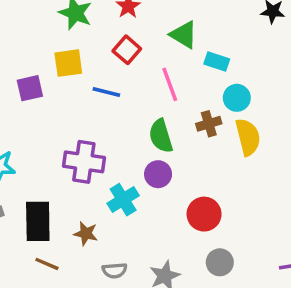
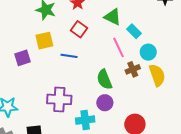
cyan rectangle: (217, 62) -> (134, 31), turned 32
pink line: (170, 84) -> (119, 47), moved
cyan cross: (123, 200) -> (85, 120), turned 30

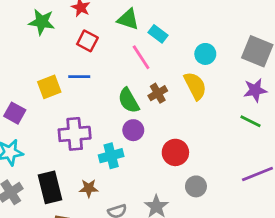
yellow square: (44, 41) -> (49, 87), moved
cyan circle: (148, 52) -> (205, 54), moved
purple square: (23, 58) -> (15, 113), moved, turned -35
brown cross: (133, 69) -> (158, 93), moved

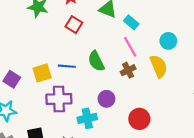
pink line: (141, 57) -> (130, 47), moved
blue line: (79, 77) -> (67, 66), moved
yellow square: (49, 87) -> (42, 73), moved
green semicircle: (129, 101) -> (96, 61), moved

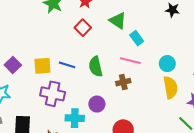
pink line: (130, 47) -> (130, 61), turned -60
yellow semicircle: (159, 66) -> (170, 87), moved

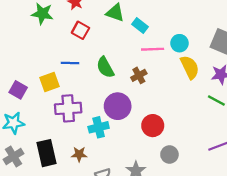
pink line: (130, 61) -> (153, 49), moved
blue line: (67, 65) -> (70, 63), moved
purple circle: (97, 104) -> (118, 106), size x1.5

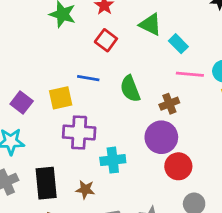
purple circle: (118, 106) -> (161, 137), moved

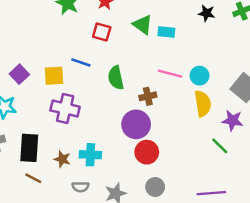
red square: (106, 40) -> (102, 32), turned -30
cyan rectangle: (178, 44) -> (166, 32), moved, turned -49
cyan cross: (113, 160) -> (90, 155), moved

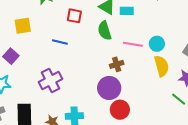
yellow square: (54, 76) -> (23, 26), moved
green semicircle: (116, 78) -> (105, 31), moved
purple cross: (65, 109) -> (51, 81), turned -35

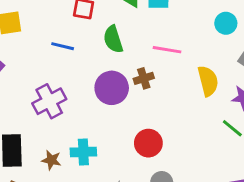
green semicircle: (105, 31) -> (113, 39), moved
cyan circle: (157, 44) -> (226, 23), moved
purple circle: (109, 88) -> (112, 88), moved

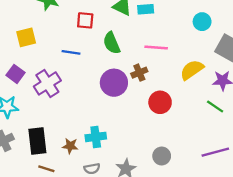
yellow semicircle: (208, 81) -> (192, 70), turned -105
purple cross: (49, 101) -> (47, 83), moved
red circle: (148, 143) -> (160, 102), moved

